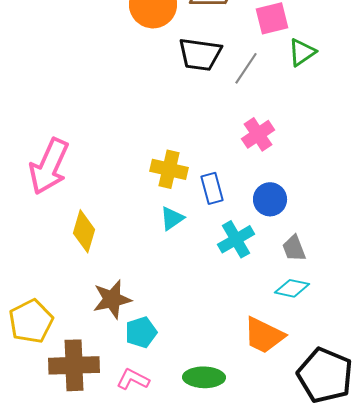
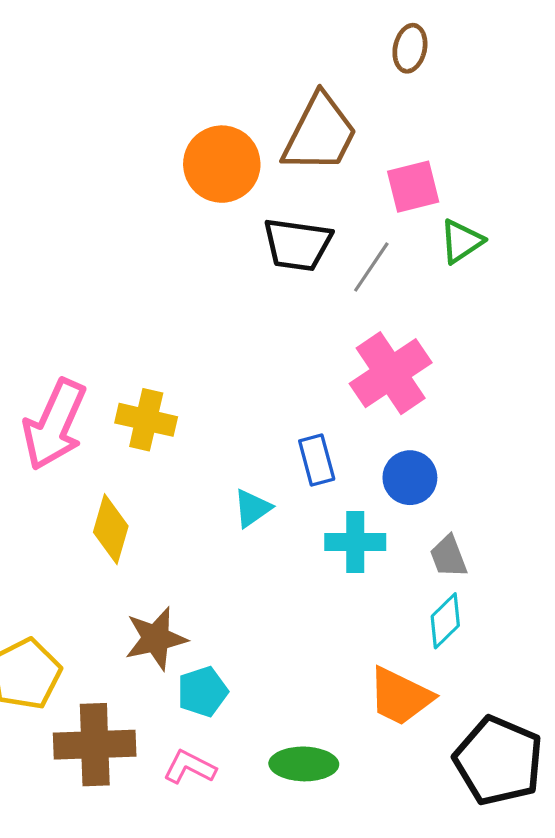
pink cross: (258, 134) -> (391, 373), size x1.5
yellow cross: (169, 169) -> (146, 420), moved
cyan cross: (236, 239) -> (355, 542), turned 30
cyan diamond: (292, 288) -> (445, 621), turned -56

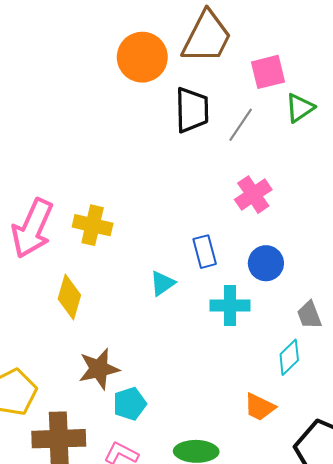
black trapezoid: (297, 244) -> (192, 110), turned -99
pink cross: (391, 373) -> (253, 195), size x0.7
gray trapezoid: (449, 556) -> (309, 315), moved
orange trapezoid: (400, 696) -> (260, 407), size x0.7

